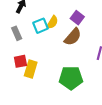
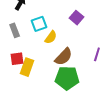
yellow semicircle: (52, 22) -> (51, 37), moved
brown semicircle: (73, 37) -> (64, 57), moved

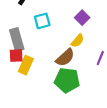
gray rectangle: (15, 30) -> (17, 40), moved, size x1.5
yellow semicircle: (51, 37) -> (78, 41), moved

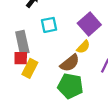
purple square: (82, 18) -> (89, 24), size x1.5

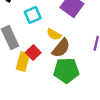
yellow semicircle: (83, 47) -> (54, 34), moved, turned 88
red square: (21, 58) -> (33, 53), moved, turned -32

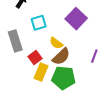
yellow rectangle: (23, 62) -> (41, 72), moved

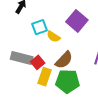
gray rectangle: (15, 41) -> (22, 58), moved, turned -55
yellow semicircle: (56, 43) -> (53, 37), moved

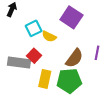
brown semicircle: (64, 60) -> (74, 58), moved
red square: (38, 62) -> (34, 56), moved

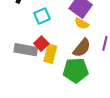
yellow semicircle: (49, 36) -> (82, 23), moved
yellow rectangle: (45, 79) -> (50, 54), moved

